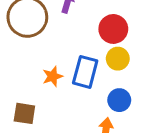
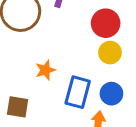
blue rectangle: (85, 72) -> (78, 92), moved

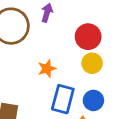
orange star: (45, 70) -> (47, 69), moved

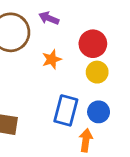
purple arrow: (47, 13) -> (49, 18), turned -84
orange star: (47, 69) -> (52, 59), moved

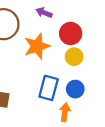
purple arrow: (49, 18) -> (44, 13), moved
orange star: (52, 59) -> (37, 46), size x1.6

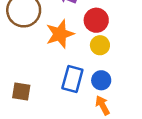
orange arrow: (65, 112) -> (102, 105), moved, turned -36

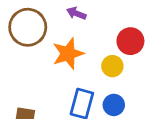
red circle: (96, 20) -> (130, 41), moved

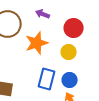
red circle: (130, 41) -> (74, 28), moved

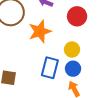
yellow circle: (69, 52) -> (72, 50), moved

